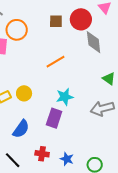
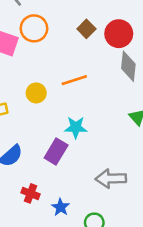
brown square: (56, 21) -> (86, 29), turned 32
yellow circle: (24, 93) -> (36, 93), moved
gray arrow: (102, 109) -> (111, 179), moved

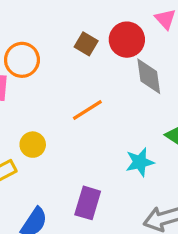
yellow circle: (36, 93) -> (33, 145), moved
cyan star: (76, 127) -> (140, 162), moved

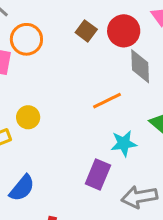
orange line: (87, 110) -> (107, 101), moved
purple rectangle: (88, 203) -> (98, 174), moved

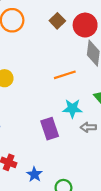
purple rectangle: (98, 174) -> (50, 129), turned -50
gray arrow: (139, 197) -> (88, 127), moved, size x0.6

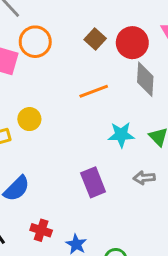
orange line: (65, 75) -> (94, 91), moved
cyan star: (72, 108) -> (121, 135), moved

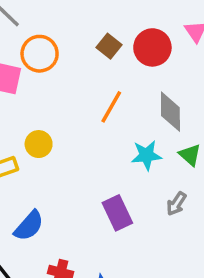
gray diamond: (145, 79) -> (170, 112), moved
orange line: (94, 91) -> (111, 107), turned -36
gray arrow: (144, 178) -> (176, 204), turned -48

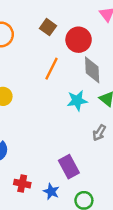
red circle: (152, 47) -> (79, 40), moved
purple rectangle: (117, 213) -> (69, 167), moved

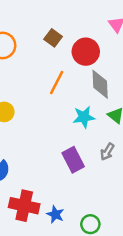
purple rectangle: (69, 167) -> (73, 160), moved
red cross: (22, 184) -> (24, 206), size x1.6

